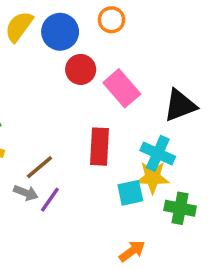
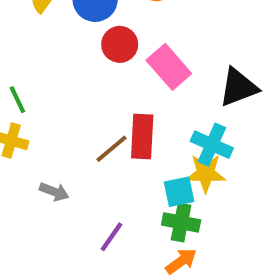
brown line: (40, 167) -> (111, 149), moved
purple line: (50, 200) -> (111, 237), moved
green cross: (180, 208) -> (181, 222), moved

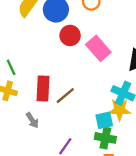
red rectangle: (142, 136) -> (43, 88), moved
gray arrow: (54, 192) -> (32, 120), turned 35

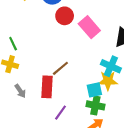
red rectangle: (43, 88) -> (47, 87), moved
gray arrow: (32, 120) -> (20, 91), moved

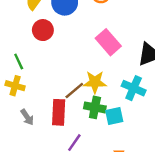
red circle: (65, 16) -> (43, 30), moved
yellow star: (108, 81) -> (95, 82), moved
green cross: (95, 105) -> (95, 107), moved

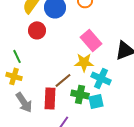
yellow star: (95, 82) -> (84, 62), moved
cyan cross: (134, 88) -> (101, 78), moved
gray arrow: (27, 117) -> (24, 102), size x1.5

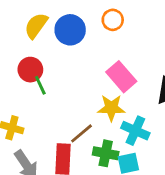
red circle: (37, 30) -> (30, 70), moved
green line: (17, 56) -> (40, 85), moved

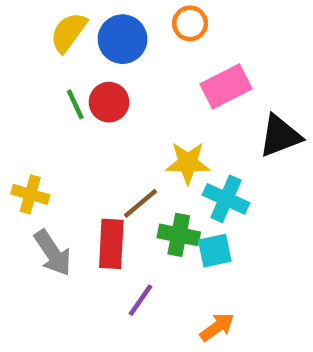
red circle: (30, 70) -> (109, 102), moved
pink rectangle: (121, 77) -> (226, 86), moved, turned -76
green line: (40, 85) -> (75, 104), moved

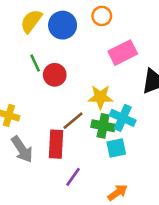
red circle: (109, 102) -> (55, 75), moved
green cross: (179, 235) -> (103, 126), moved

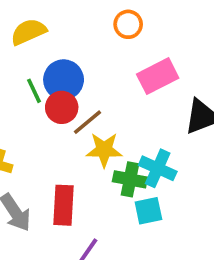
yellow semicircle: (31, 21) -> (28, 32), turned 30
blue circle: (63, 25) -> (64, 80), moved
yellow star: (100, 97) -> (104, 150), moved
brown line: (73, 121) -> (88, 122), moved

